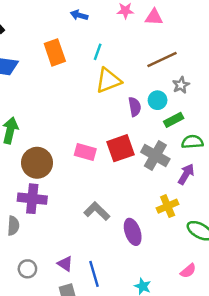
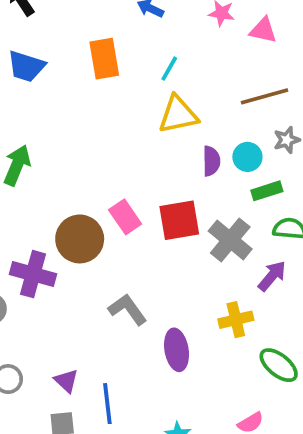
pink rectangle: (85, 152) -> (125, 217), turned 30
brown circle: (37, 163) -> (80, 239), moved

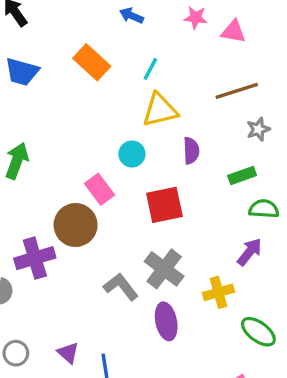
orange rectangle: (104, 59) -> (92, 62), turned -36
cyan circle: (247, 157) -> (132, 154), moved
pink rectangle: (125, 217) -> (100, 189), moved
gray cross: (230, 240) -> (164, 269), moved
purple cross: (33, 274) -> (35, 258), turned -30

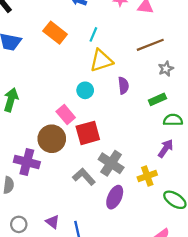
red square: (164, 205) -> (88, 133), moved
purple cross: (35, 258) -> (27, 162), turned 35
purple ellipse: (166, 321) -> (115, 197), turned 40

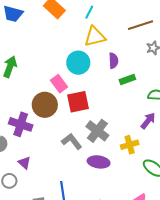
cyan circle: (85, 90) -> (78, 63), size x1.5
green rectangle: (157, 99) -> (127, 79), moved
purple ellipse: (115, 197) -> (99, 162), turned 70
purple triangle: (53, 222) -> (24, 163), moved

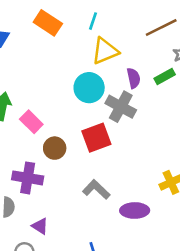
green rectangle: (127, 79) -> (165, 76), moved
pink rectangle: (59, 84) -> (31, 122), moved
brown circle: (45, 105) -> (55, 148), size x0.7
gray cross: (97, 131) -> (121, 107), moved

